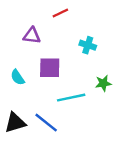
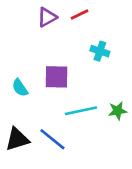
red line: (60, 13) -> (80, 15), moved
purple triangle: (32, 36) -> (47, 17), moved, turned -36
green star: (103, 83) -> (118, 111), moved

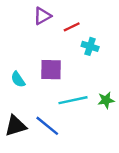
red line: (80, 15) -> (72, 27), moved

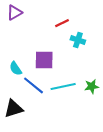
purple triangle: (42, 16) -> (15, 13), moved
blue line: (47, 126) -> (34, 85), moved

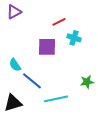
purple square: (44, 60) -> (47, 47), moved
cyan line: (63, 86) -> (56, 99), moved

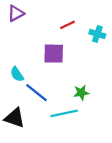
cyan cross: (74, 38) -> (97, 34), moved
green star: (87, 82) -> (81, 93), moved
black triangle: (13, 103) -> (15, 118), turned 36

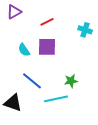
red line: (67, 25) -> (47, 22), moved
cyan semicircle: (17, 74) -> (24, 50), moved

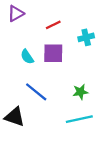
cyan cross: (85, 30) -> (86, 37), moved, turned -32
cyan line: (56, 99) -> (79, 119), moved

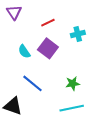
purple triangle: (16, 14) -> (14, 12), turned -35
purple square: (53, 53) -> (48, 48), turned 36

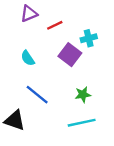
purple triangle: (14, 12) -> (29, 14), moved, turned 42
purple square: (48, 48) -> (70, 55), moved

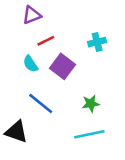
red line: (55, 25) -> (46, 41), moved
purple square: (70, 55) -> (62, 66), moved

